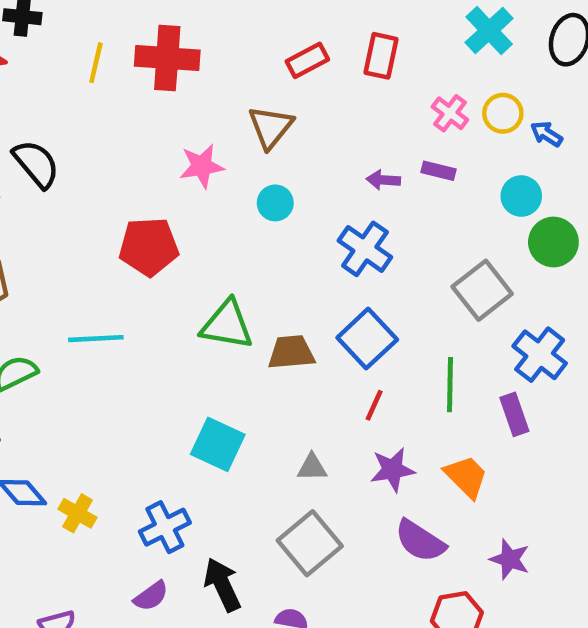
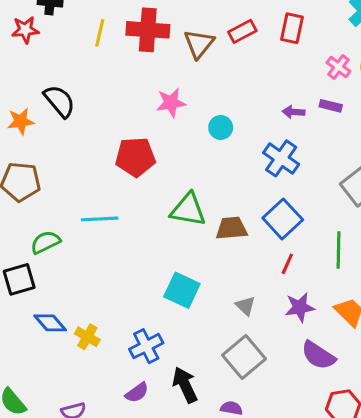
brown triangle: (271, 127) -> (199, 44), moved
gray triangle: (312, 467) -> (245, 306), turned 45

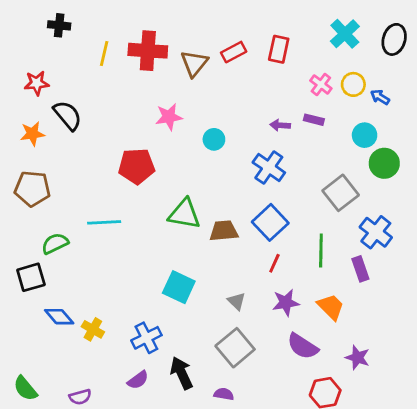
red star: (25, 30) -> (37, 83), moved

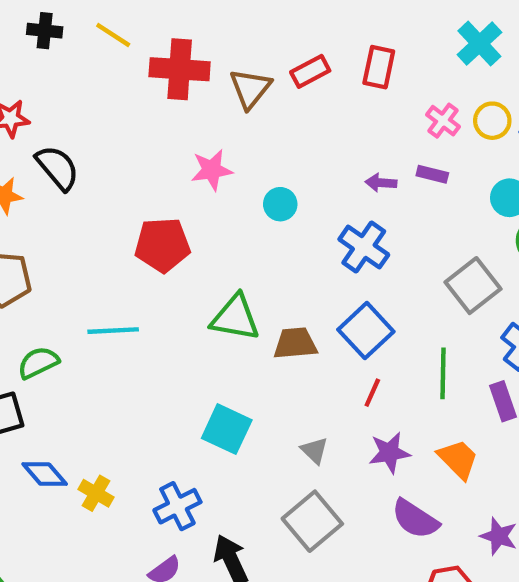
yellow line: (104, 53) -> (113, 35), moved, turned -70

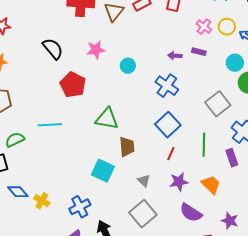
black semicircle: (57, 168) -> (53, 49), moved
red pentagon: (162, 245) -> (73, 85), turned 30
brown trapezoid: (295, 343) -> (127, 147), moved, turned 90

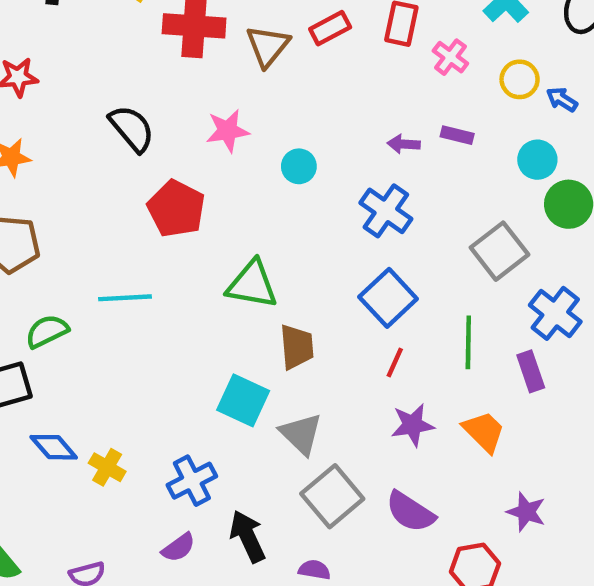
pink cross: (204, 27) -> (450, 57), moved
gray triangle: (144, 181) -> (301, 434), moved, size x1.5
purple semicircle: (191, 213) -> (410, 512), moved

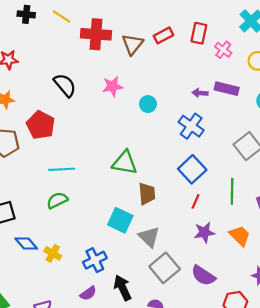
purple rectangle: (457, 135) -> (227, 89), size x1.5
red pentagon: (176, 209) -> (41, 125), moved
green semicircle: (47, 331) -> (57, 200), moved

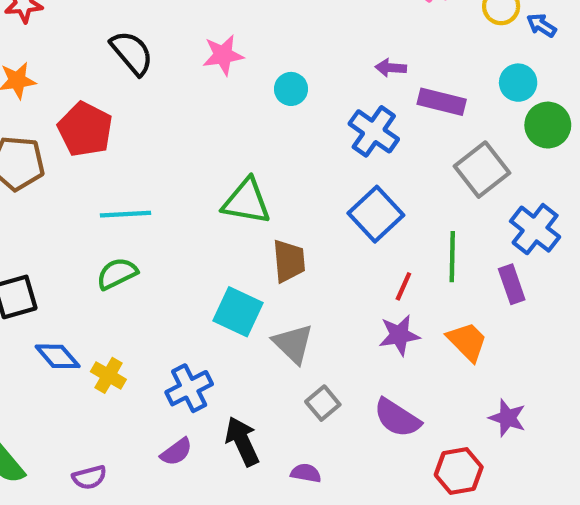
purple rectangle: (227, 89) -> (442, 102), moved
red line: (196, 201) -> (403, 286), moved
gray square: (165, 268) -> (323, 403), size x0.6

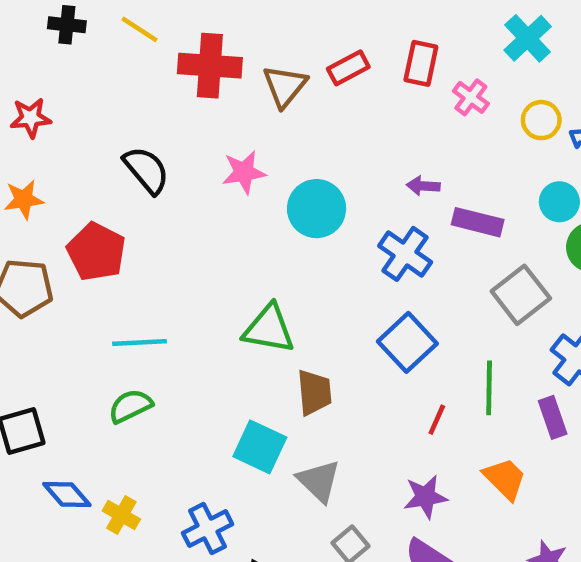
cyan circle: (291, 89) -> (317, 209), size x1.6
purple star: (399, 335) -> (425, 497), moved

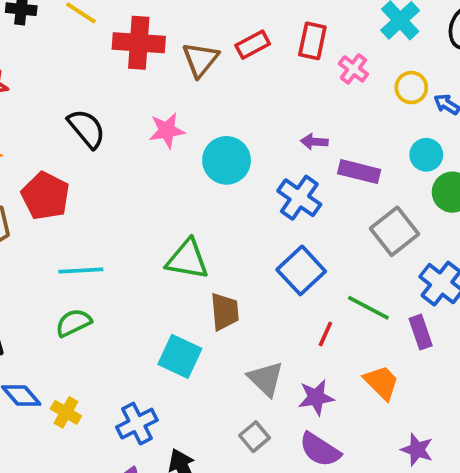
green line: (489, 388) -> (368, 308), turned -63
gray triangle: (319, 481) -> (266, 379), moved

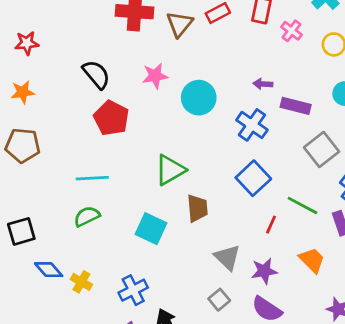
red pentagon: (45, 196) -> (111, 118), moved
green triangle: (187, 259) -> (170, 170), turned -40
cyan square: (180, 356) -> (151, 229), moved

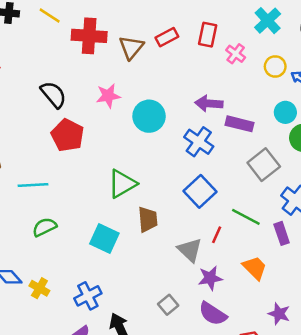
purple arrow: (263, 84) -> (209, 103), size x1.5
cyan line: (92, 178) -> (33, 185), moved
gray triangle: (227, 257) -> (190, 250), moved

